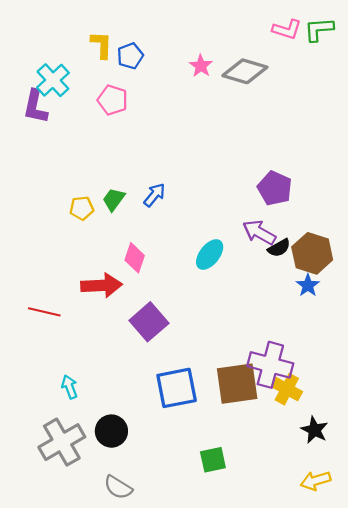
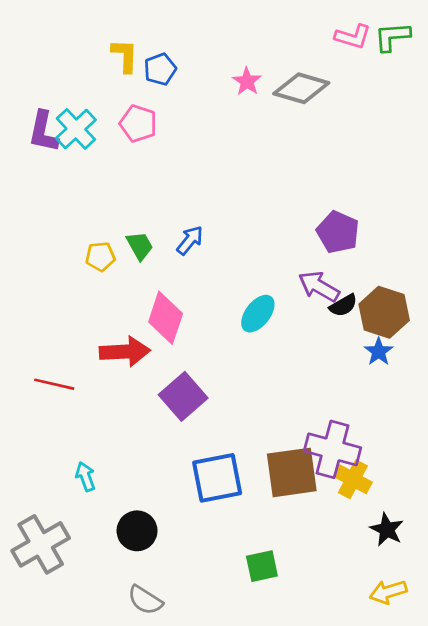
cyan cross: (53, 80) -> (76, 129), moved
green trapezoid: (114, 199) -> (140, 246), turned 115
pink diamond: (135, 258) -> (166, 318), size x1.4
gray cross: (62, 442) -> (41, 544), moved

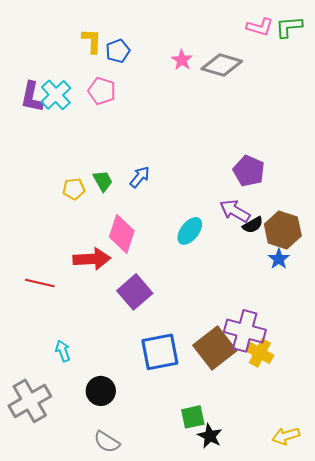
brown square: (292, 472) -> (215, 348), turned -30
black star: (387, 529) -> (210, 436), moved

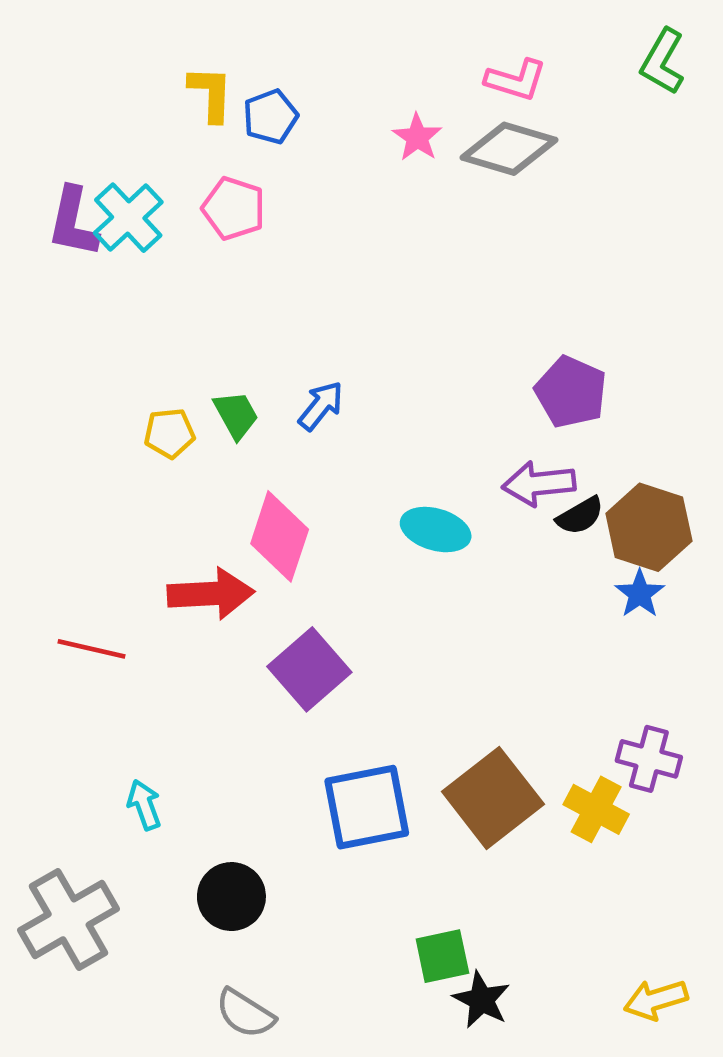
pink L-shape: (260, 27) -> (516, 80), moved
green L-shape: (289, 27) -> (663, 62), turned -56
purple arrow: (235, 211) -> (539, 484), turned -36
cyan ellipse: (190, 231) -> (436, 530), turned 68
purple cross: (245, 331) -> (649, 759), moved, size x0.7

